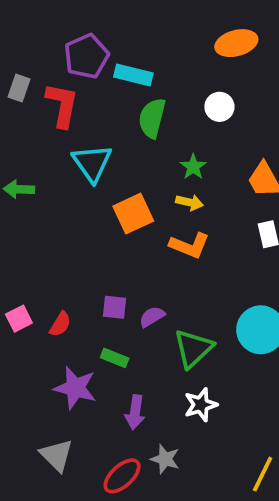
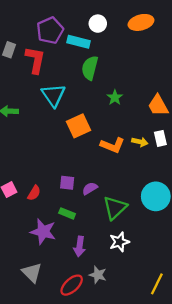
white circle: (219, 107) -> (98, 24), moved
yellow arrow: (189, 202) -> (140, 142), moved

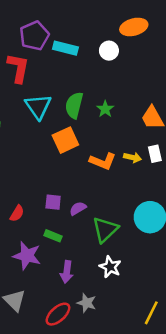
white circle: (98, 24) -> (109, 51), moved
green semicircle: (90, 68) -> (74, 105), moved
white star: (119, 242) -> (110, 267), turned -30

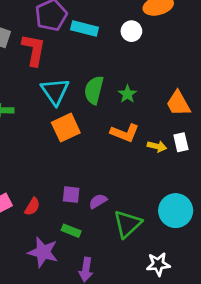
orange square: (65, 140) -> (66, 128), moved
orange L-shape: (103, 161) -> (125, 133), moved
white star: (110, 267) -> (158, 264), moved, turned -30

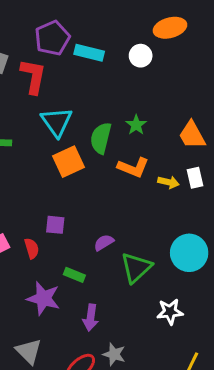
green semicircle: (94, 90) -> (101, 138), moved
purple square: (71, 195) -> (55, 225), moved
red semicircle: (32, 207) -> (32, 248), turned -48

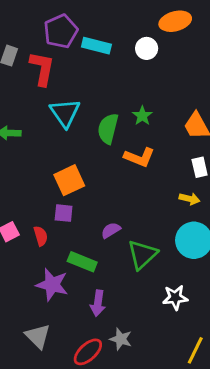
orange square: (68, 162) -> (69, 180), moved
yellow arrow: (169, 182) -> (190, 199), moved
green rectangle: (74, 275) -> (82, 262), size x1.4

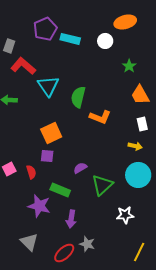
red L-shape: (42, 68) -> (23, 66), moved, turned -60
green star: (142, 116) -> (129, 66), moved

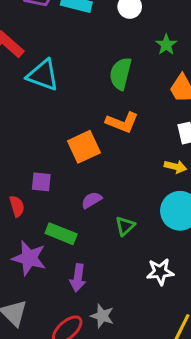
cyan triangle: (48, 86) -> (43, 75), turned -35
green semicircle: (78, 97) -> (121, 74), moved
orange square: (51, 133) -> (84, 147), moved
green triangle: (102, 185) -> (125, 226), size x0.6

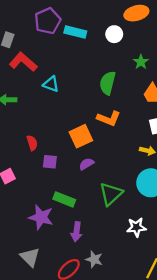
cyan triangle: (43, 75) -> (51, 84), size x0.7
purple semicircle: (92, 200) -> (86, 164), moved
red semicircle: (17, 206) -> (32, 143), moved
green triangle: (125, 226) -> (111, 194), size x1.6

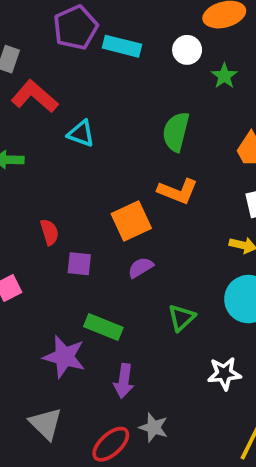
green star: (141, 62) -> (224, 76), moved
green triangle: (111, 194) -> (181, 318), size x0.7

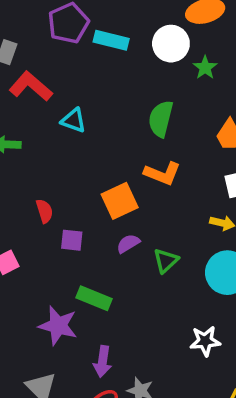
white circle: (187, 50) -> (171, 44), size x1.4
green triangle: (181, 318) -> (166, 261), moved
purple arrow: (124, 381) -> (103, 361), moved

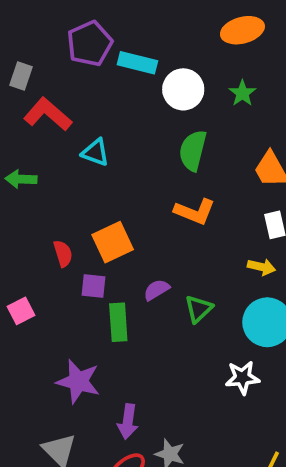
white circle: (171, 44) -> (183, 89), moved
orange square: (120, 201) -> (113, 242), moved
green rectangle: (94, 298) -> (118, 322), moved, turned 64
white star: (205, 341) -> (242, 378), moved

